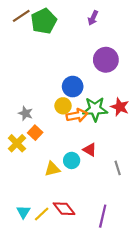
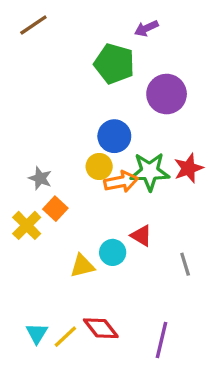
purple arrow: (93, 18) -> (146, 28), turned 40
green pentagon: (44, 21) -> (114, 64), moved, turned -30
red star: (120, 107) -> (188, 168), turned 30

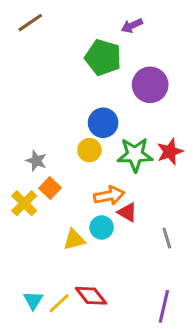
orange arrow: (121, 182) -> (109, 196), moved
purple line: (161, 340) -> (164, 306), moved

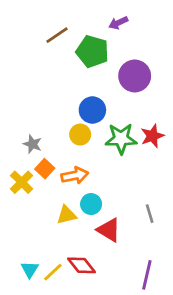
brown line: (30, 23) -> (57, 35), moved
orange arrow: (109, 196) -> (75, 175), moved
red triangle: (127, 212) -> (109, 230), moved, size x1.4

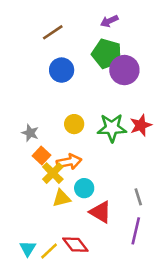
green pentagon: (92, 51) -> (107, 54), moved
blue circle: (92, 110) -> (62, 70), moved
yellow cross: (22, 182) -> (53, 173), moved
purple line: (147, 275) -> (136, 231), moved

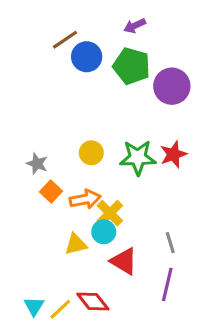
blue circle: (62, 70) -> (87, 57), moved
purple circle: (124, 70) -> (172, 86), moved
yellow cross: (53, 173) -> (110, 213), moved

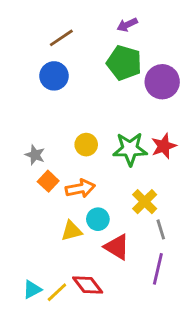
blue circle: (87, 57) -> (54, 76), moved
yellow cross: (110, 213) -> (145, 202), moved
cyan triangle: (34, 306) -> (32, 289), turned 30

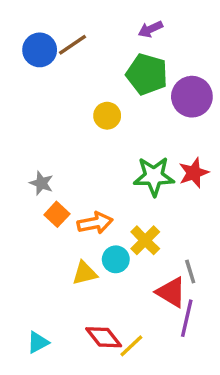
blue circle: (54, 76) -> (40, 50), moved
yellow circle: (86, 145) -> (107, 116), moved
yellow cross: (145, 202) -> (145, 240), moved
red triangle: (117, 247) -> (171, 292), moved
yellow line: (57, 292) -> (131, 346), moved

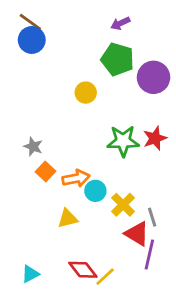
brown line: (73, 45) -> (30, 22), moved, turned 70
yellow cross: (145, 240) -> (123, 205), moved
cyan circle: (116, 259) -> (95, 191), moved

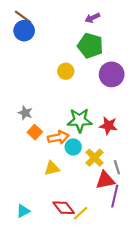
purple circle: (154, 77) -> (112, 74), moved
red star: (155, 138) -> (108, 126), moved, turned 30
green star: (123, 141) -> (80, 120), moved
red triangle: (137, 234) -> (105, 180), turned -42

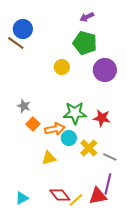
brown line: (23, 17) -> (16, 43), moved
gray line: (117, 167) -> (110, 157), turned -48
red triangle: (105, 180) -> (98, 196), moved

